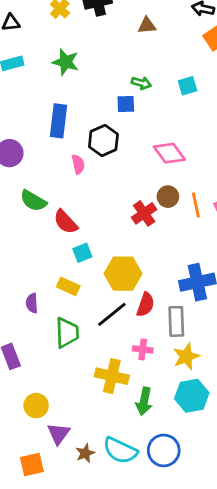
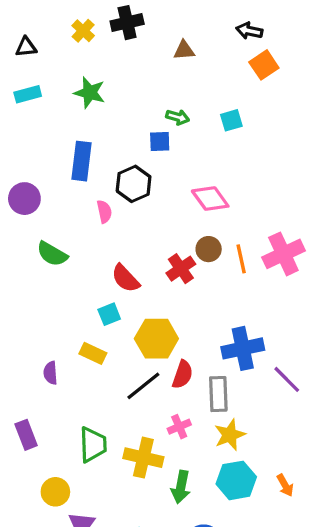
red semicircle: (66, 222) -> (125, 278), moved
green trapezoid: (67, 333) -> (93, 445), moved
pink cross: (143, 349) -> (179, 427), turned -30

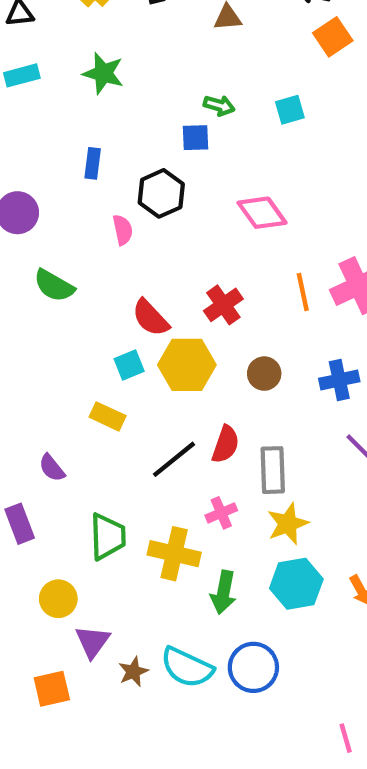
blue rectangle: (81, 161) -> (93, 163), size x0.6
brown circle: (209, 249) -> (264, 374), moved
yellow hexagon: (156, 339) -> (187, 365), moved
blue cross: (243, 348) -> (339, 380), moved, size x0.7
purple semicircle: (51, 373) -> (52, 468), moved, turned -35

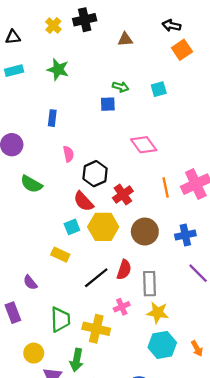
black hexagon: (161, 193) -> (95, 174), moved
brown circle: (264, 374) -> (145, 232), size x1.5
yellow star: (288, 524) -> (158, 313), turned 30
green arrow: (223, 592) -> (77, 360), moved

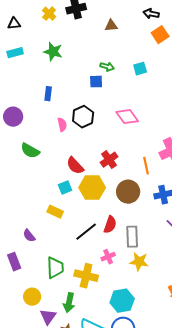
black hexagon: (95, 174) -> (83, 117), moved
orange line: (166, 188) -> (146, 166), moved
cyan hexagon: (162, 345) -> (122, 301), moved

